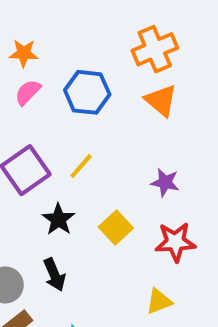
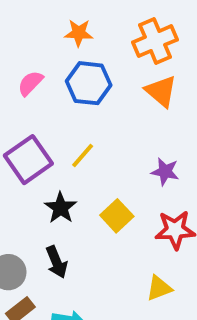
orange star: (24, 53) -> (79, 33), moved

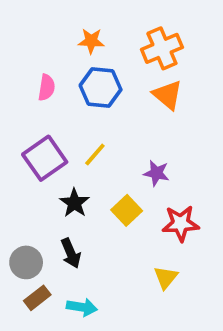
pink semicircle: (30, 83) -> (47, 87), turned 145
purple star: (165, 172) -> (156, 173), moved
yellow triangle: (159, 288) -> (166, 277), turned -30

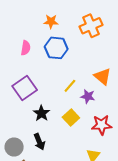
orange triangle: (168, 95) -> (103, 76), moved
yellow line: (95, 155) -> (70, 86), moved

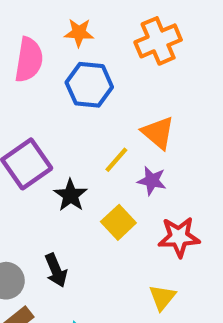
pink semicircle: (26, 48) -> (29, 60), moved, size x1.5
orange triangle: (103, 76) -> (158, 133), moved
black star: (41, 113) -> (71, 195), moved

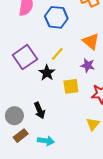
yellow line: (116, 160) -> (57, 54), moved
yellow square: (118, 222) -> (71, 86), turned 35

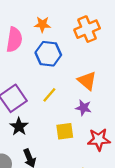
black star: (47, 73) -> (19, 127), moved

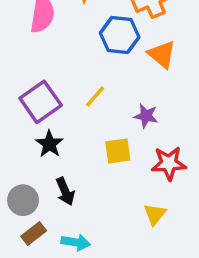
blue hexagon: (48, 54) -> (120, 35), moved
orange triangle: (87, 81) -> (162, 54), moved

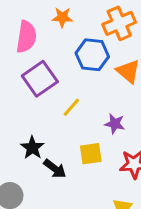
purple square: (41, 102) -> (40, 79), moved
black arrow: (65, 191) -> (55, 169), moved, turned -30

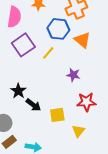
yellow line: (71, 107) -> (48, 53), moved
yellow square: (91, 154) -> (57, 115), moved

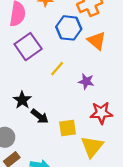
yellow line: (48, 53) -> (57, 69), moved
yellow triangle: (78, 131) -> (92, 147), size x1.5

